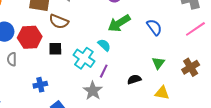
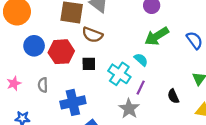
gray semicircle: (12, 59) -> (43, 85), moved
black semicircle: (134, 79) -> (173, 96), turned -96
blue cross: (40, 85) -> (73, 102), size x1.6

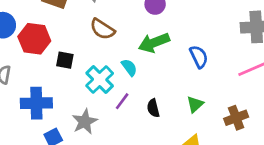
brown semicircle: (92, 35) -> (102, 29), moved
black semicircle: (173, 96) -> (153, 108), moved
gray star: (129, 109) -> (85, 122), moved

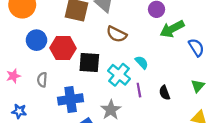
green arrow: (154, 43) -> (172, 29), moved
black square: (65, 60) -> (89, 62), size x1.5
purple line: (122, 101) -> (139, 90), turned -40

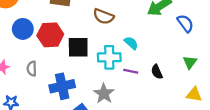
cyan cross: (119, 75) -> (109, 57), turned -35
purple line: (139, 90) -> (131, 71), turned -64

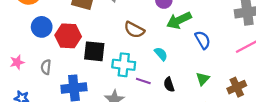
brown semicircle: (103, 16) -> (134, 30), moved
cyan semicircle: (131, 43) -> (161, 54), moved

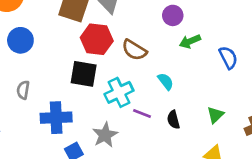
green arrow: (179, 20) -> (190, 41), size x0.7
red hexagon: (68, 36) -> (97, 39), moved
blue semicircle: (203, 40) -> (228, 58), moved
cyan cross: (124, 65) -> (119, 92), turned -35

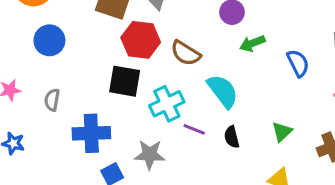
cyan semicircle: (166, 81) -> (223, 91), size x1.6
gray star: (105, 135) -> (150, 155), turned 30

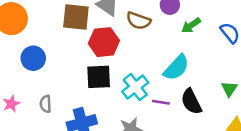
brown semicircle: (186, 53) -> (139, 21), moved
cyan semicircle: (223, 91) -> (176, 68), turned 92
black semicircle: (232, 137) -> (191, 102), size x1.5

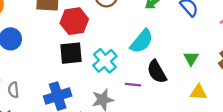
purple line: (161, 102) -> (133, 85), moved
gray semicircle: (46, 104) -> (13, 90), moved

